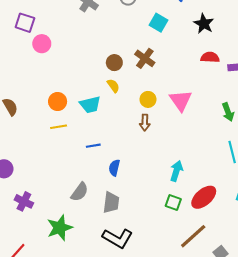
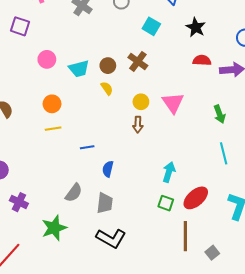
pink circle: (42, 44) -> (47, 59), moved
cyan trapezoid: (90, 105) -> (79, 69), moved
brown line: (193, 236) -> (185, 236), turned -48

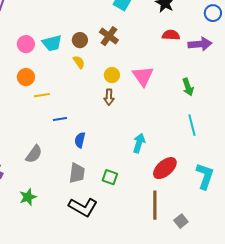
pink circle: (47, 59) -> (26, 44), moved
yellow line: (53, 129) -> (42, 95), moved
gray semicircle: (74, 193) -> (34, 154), moved
green square: (166, 203) -> (110, 177), moved
green star: (54, 228) -> (28, 197), size x0.7

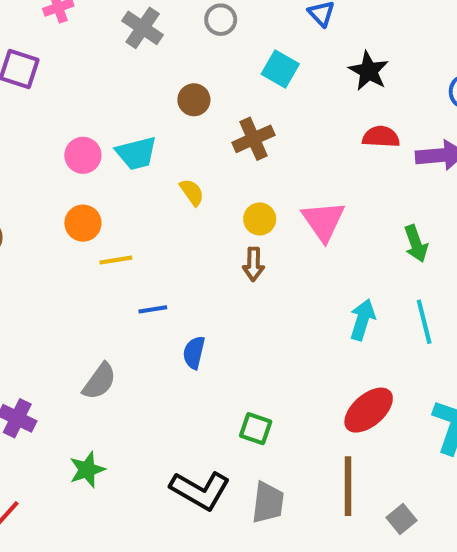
brown cross: (109, 36) -> (254, 139), turned 30
brown circle: (80, 40) -> (194, 100), moved
cyan arrow: (139, 143) -> (362, 320), moved
gray trapezoid: (77, 173) -> (268, 503), moved

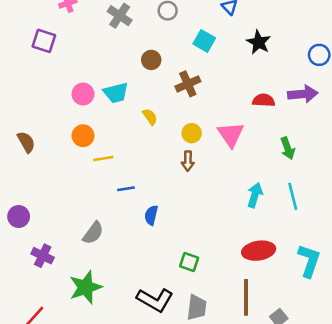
red semicircle: (381, 137) -> (264, 100), moved
red ellipse: (369, 410) -> (259, 251), turned 32
green star: (87, 470) -> (86, 287), size x1.5

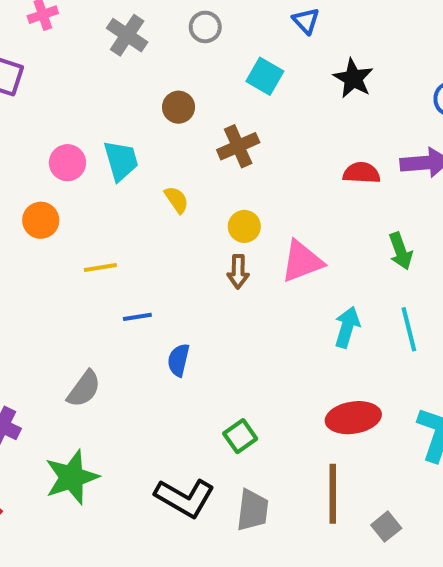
cyan trapezoid: (116, 93) -> (121, 161), turned -92
pink triangle: (231, 134) -> (302, 261), moved, turned 44
orange circle: (83, 136) -> (41, 220), moved
green square: (189, 262) -> (240, 436), turned 36

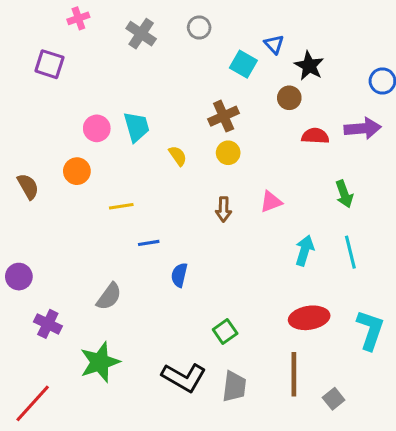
blue triangle: (306, 21) -> (274, 44), moved
brown circle: (179, 107) -> (289, 98), moved
yellow circle: (244, 226) -> (228, 153), moved
pink triangle: (302, 261) -> (271, 202), size x0.7

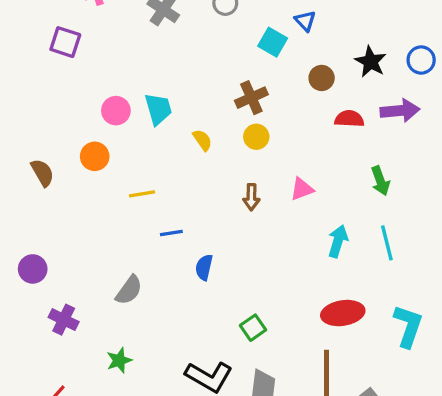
black star: (309, 66) -> (371, 62), moved
green star: (100, 362) -> (119, 360), size x0.6

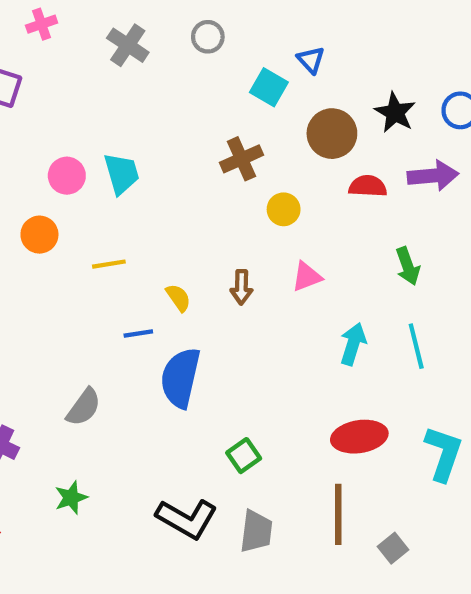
brown circle: (322, 78) -> (332, 134), size x1.5
yellow circle: (256, 137) -> (284, 209), moved
yellow semicircle: (202, 140) -> (178, 298), moved
yellow line: (142, 194) -> (109, 264), moved
blue semicircle: (204, 267) -> (180, 378), size x1.8

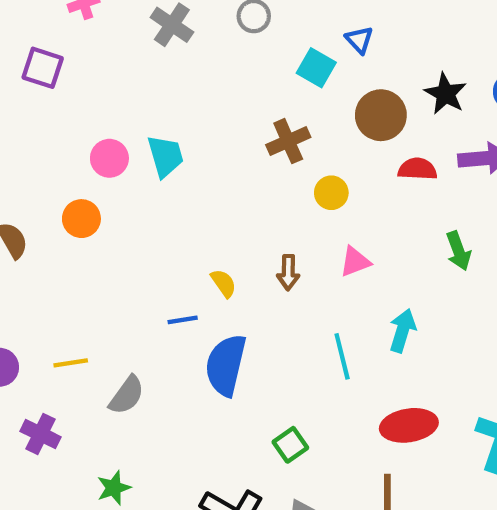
yellow line: (109, 264) -> (71, 363), moved
cyan line: (416, 346) -> (342, 356), moved

